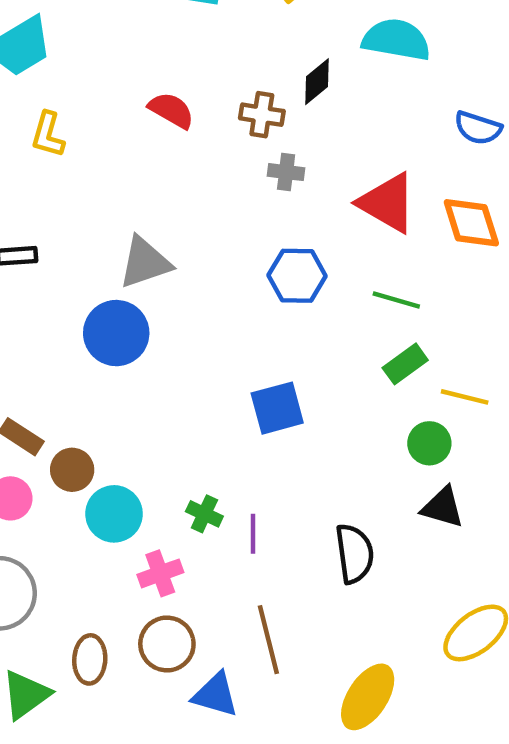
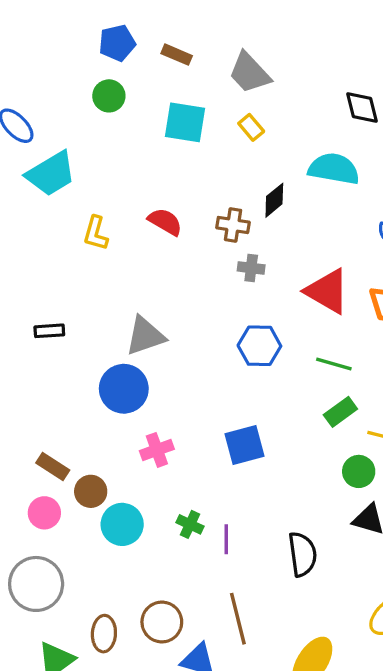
yellow L-shape: (48, 135) -> (96, 233), moved
pink cross: (160, 573) -> (157, 450), moved

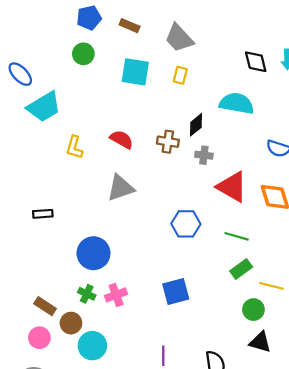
yellow rectangle: (251, 127) -> (180, 75), turned 54
gray cross: (251, 268) -> (204, 155), moved
gray triangle: (145, 336) -> (121, 188), moved
green cross: (190, 524) -> (87, 294), moved

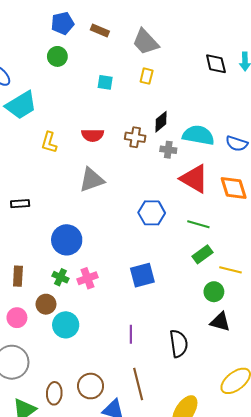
cyan square: (135, 72) -> (105, 82), moved, size x0.6
cyan semicircle: (237, 103) -> (198, 135), moved
red semicircle: (122, 139) -> (93, 135), turned 150
brown rectangle: (45, 306) -> (18, 276), moved, turned 60

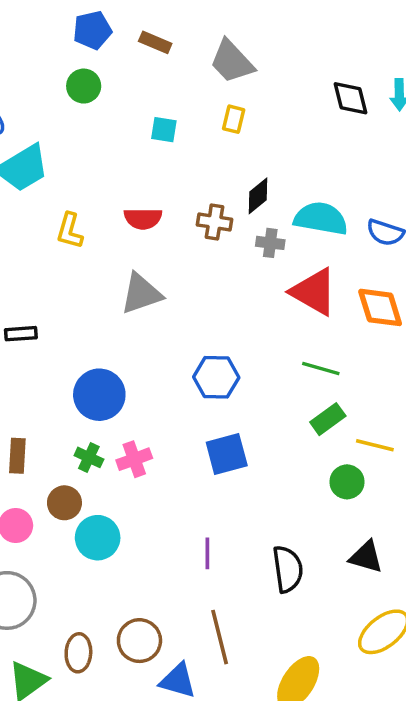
blue hexagon: (152, 213) -> (216, 377), moved
black triangle: (220, 322) -> (366, 557), moved

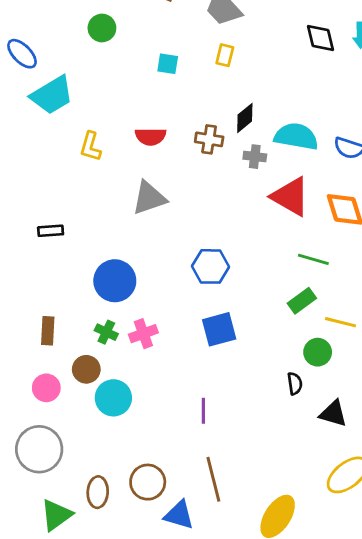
green line: (321, 369) -> (313, 259), moved
black semicircle: (288, 569) -> (295, 384), moved, size x0.6

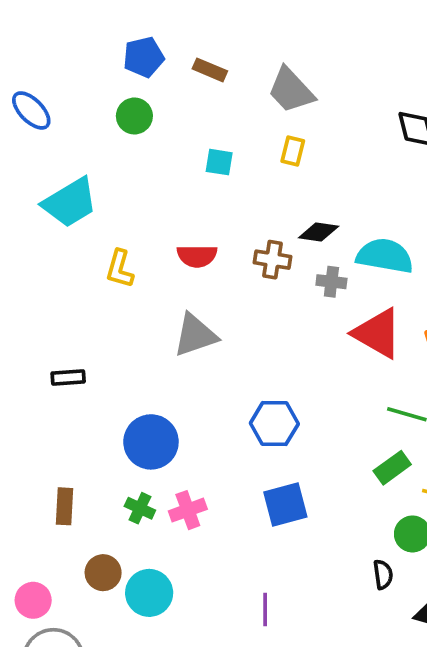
blue ellipse: (22, 54) -> (31, 110), moved
black diamond: (245, 118) -> (319, 232), turned 48
brown circle: (86, 369) -> (103, 573), moved
pink circle: (46, 388) -> (33, 600), moved

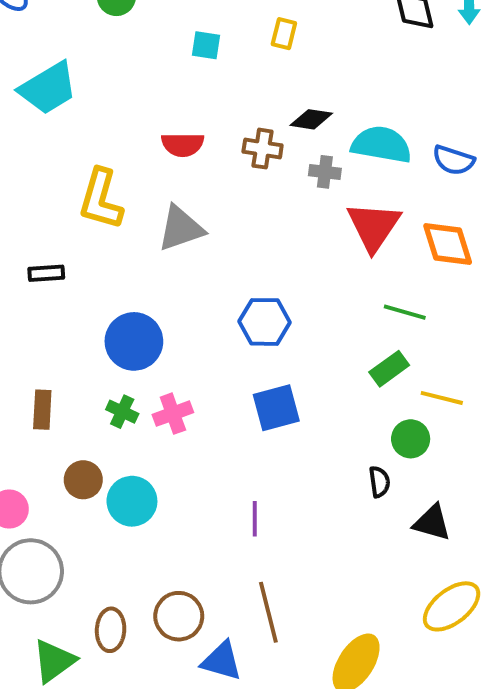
yellow L-shape: (120, 269) -> (101, 199), moved, size x1.5
red triangle: (377, 333) -> (374, 226), turned 34

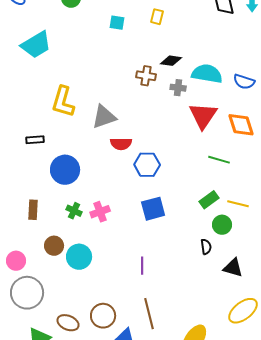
red semicircle: (183, 145) -> (121, 144), moved
blue circle: (134, 341) -> (65, 170), moved
green rectangle: (389, 369) -> (209, 200), moved
brown ellipse: (111, 630) -> (68, 323), turned -70

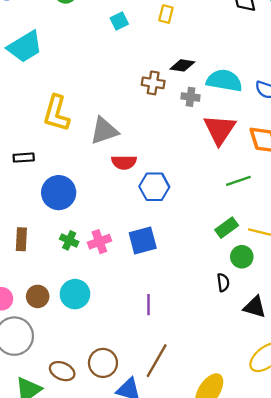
cyan square: (117, 23) -> (119, 21), turned -35
green line: (219, 160) -> (238, 181), turned -35
blue square: (153, 209) -> (143, 240), moved
brown circle: (54, 246) -> (38, 296), moved
brown line: (149, 314) -> (157, 361), turned 44

